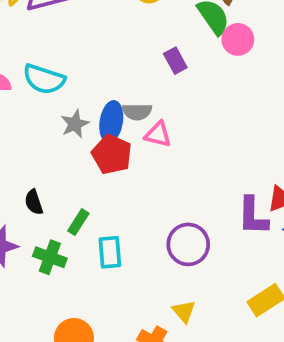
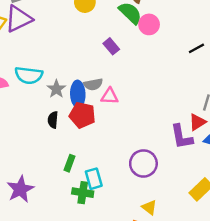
gray star: (75, 124) -> (56, 89), moved
black semicircle: (34, 202) -> (53, 120), moved, turned 35
green cross: (50, 257) -> (83, 193), moved

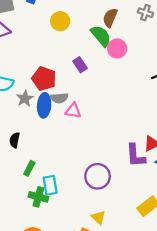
red pentagon: (82, 115) -> (44, 79), moved
black semicircle: (53, 120) -> (15, 140), moved

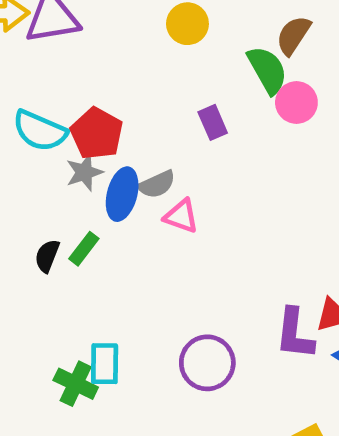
red pentagon: (44, 79) -> (97, 133), moved
gray semicircle: (59, 98) -> (157, 184), turned -30
green rectangle: (29, 168) -> (84, 249), moved

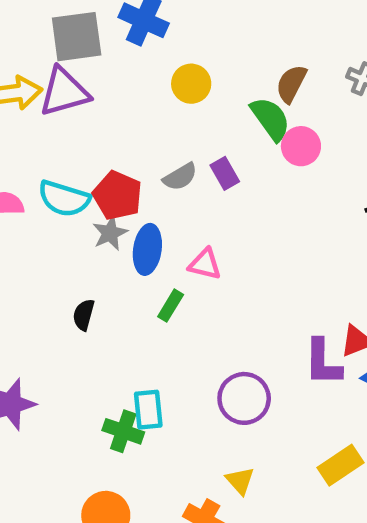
gray semicircle: (157, 184) -> (180, 177), moved
green rectangle: (84, 249) -> (171, 306), moved

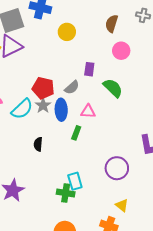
green semicircle: (270, 119) -> (113, 88), moved
purple rectangle: (225, 173) -> (89, 69), turned 48
gray semicircle: (180, 177) -> (72, 87), moved
cyan semicircle: (64, 199) -> (22, 109), moved, turned -50

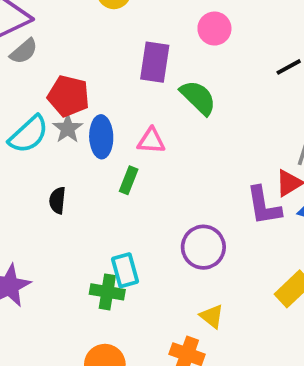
purple rectangle: (89, 69) -> (155, 62), size x1.5
gray semicircle: (72, 87) -> (24, 51), moved

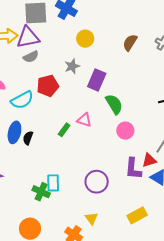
pink circle: (214, 29) -> (125, 131), moved
red pentagon: (68, 96) -> (48, 86), turned 30
gray star: (68, 128) -> (72, 66), moved
blue ellipse: (101, 137) -> (14, 132), moved
green rectangle: (129, 180) -> (64, 130), moved

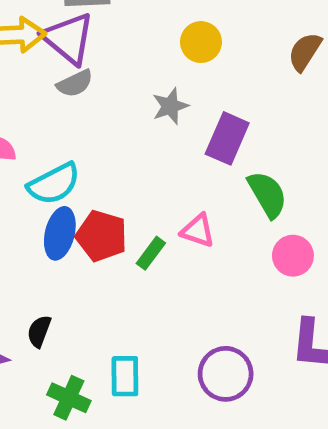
purple triangle: (28, 37) -> (68, 38), turned 50
red pentagon: (48, 86) -> (102, 236), moved, turned 30
blue ellipse: (14, 132) -> (60, 233), moved
black semicircle: (28, 138) -> (39, 331), moved
green cross: (41, 192) -> (69, 398), moved

